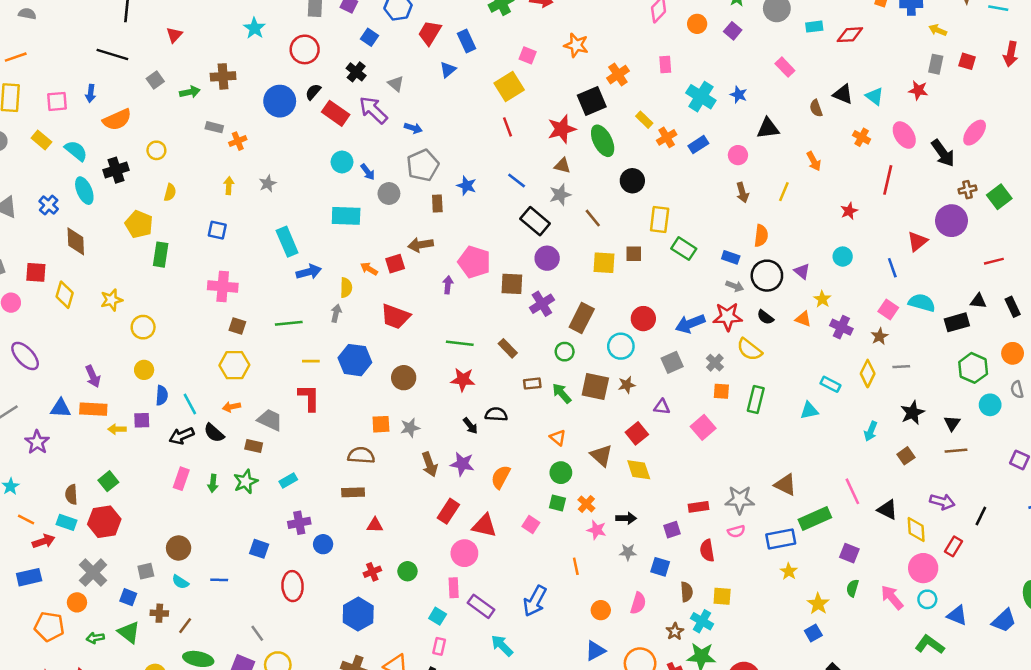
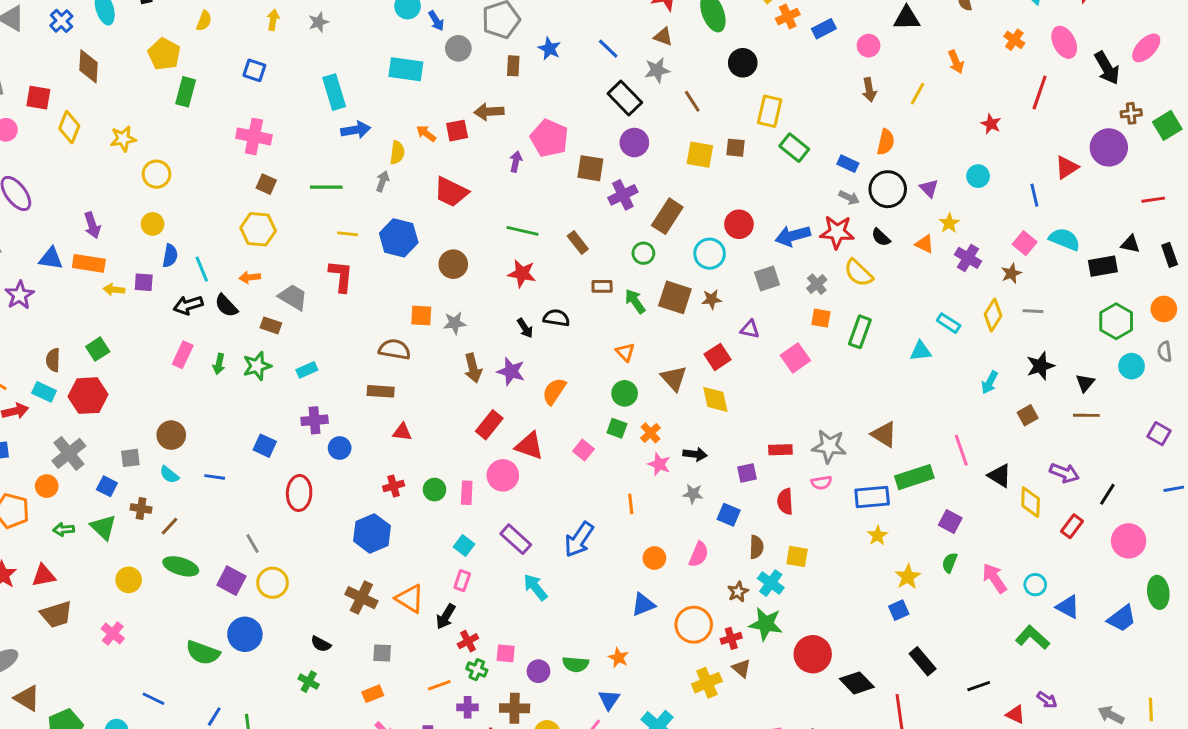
red star: (849, 211) -> (991, 124), turned -30
pink circle: (923, 568) -> (1129, 541), moved
pink rectangle: (454, 588) -> (467, 493), moved

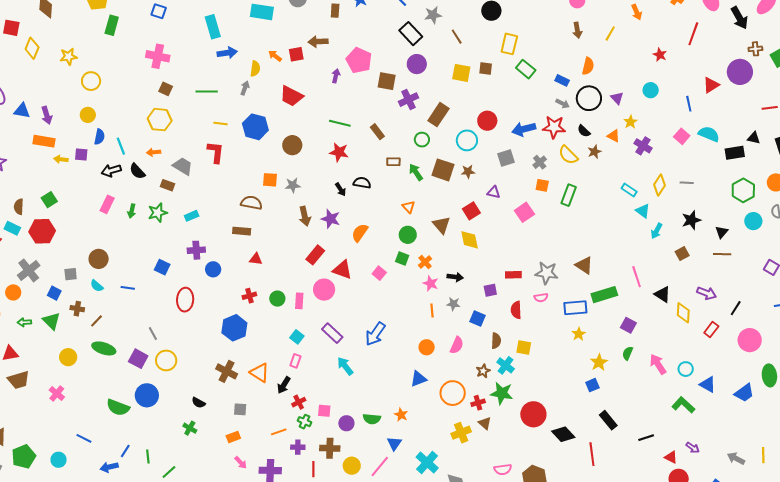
blue triangle: (51, 258) -> (22, 111), moved
brown star: (1011, 273) -> (594, 152), moved
cyan triangle: (921, 351) -> (643, 211), moved, turned 42
orange line: (631, 504) -> (432, 311), moved

